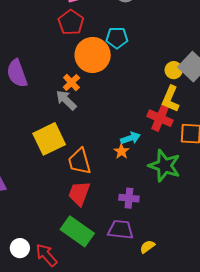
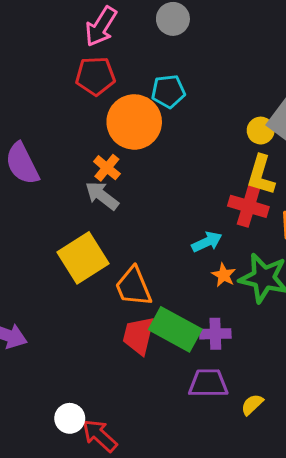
red pentagon: (71, 22) -> (95, 76), turned -30
orange star: (121, 151) -> (224, 275), moved
green rectangle: (77, 231) -> (175, 329), moved
white circle: (20, 248) -> (70, 418), moved

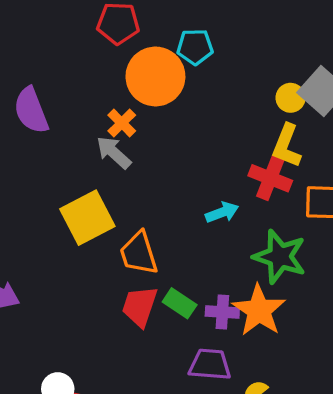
orange star: (224, 275) -> (259, 310), moved, size x2.0
green rectangle: (175, 329) -> (180, 303), size x0.6

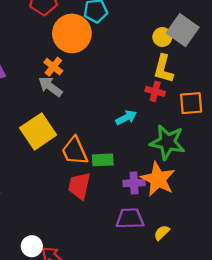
red cross: (270, 178) -> (155, 91), size x0.7
green rectangle: (180, 303) -> (103, 160), moved, turned -30

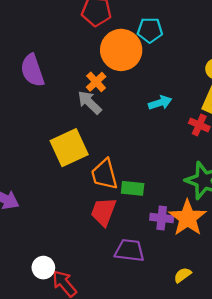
cyan arrow: (126, 118) -> (160, 103), moved
purple trapezoid: (130, 218) -> (129, 250), moved

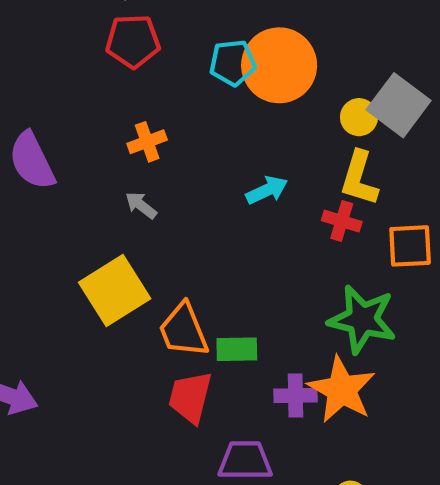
orange circle: (121, 50) -> (279, 65), moved
orange cross: (96, 82) -> (147, 142), moved, turned 30
gray arrow: (90, 102) -> (141, 205), size x0.7

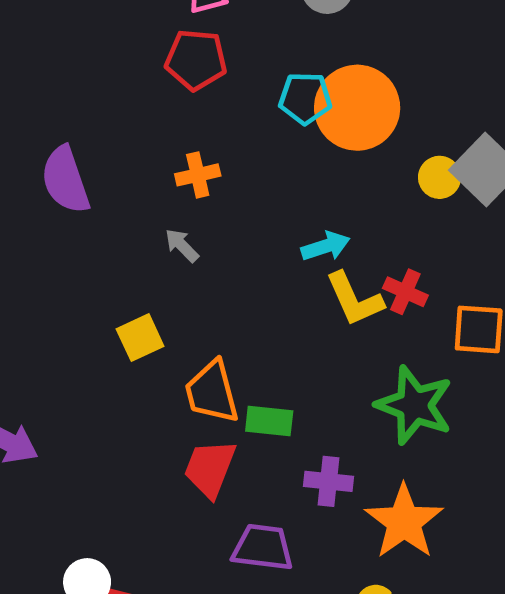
yellow L-shape: (359, 178) -> (354, 299), moved, turned -48
yellow square: (115, 290) -> (140, 338), size x0.6
orange star: (342, 390) -> (404, 522), moved

